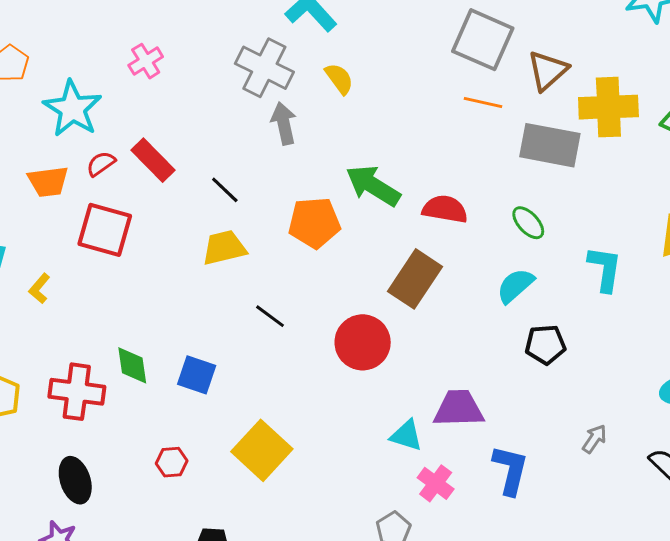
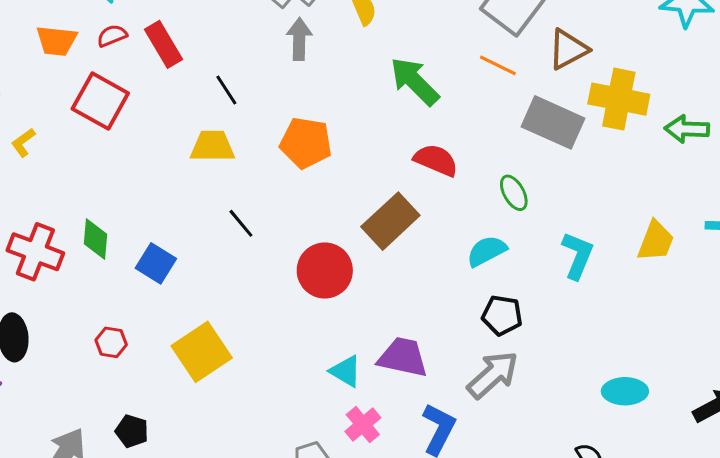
green arrow: (373, 186) -> (415, 81), moved
gray arrow: (594, 439) -> (493, 375), moved, size x1.8

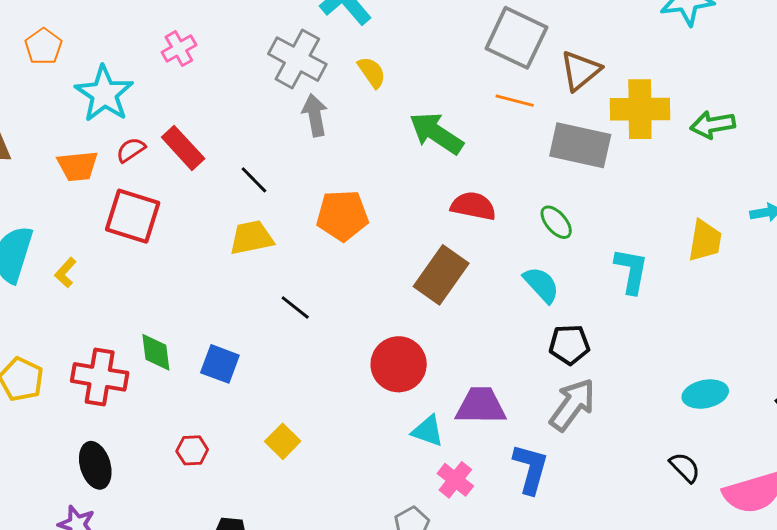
cyan semicircle: (487, 251) -> (541, 285), turned 87
red circle: (325, 270) -> (399, 364), moved
yellow square: (202, 352) -> (283, 441), size x0.6

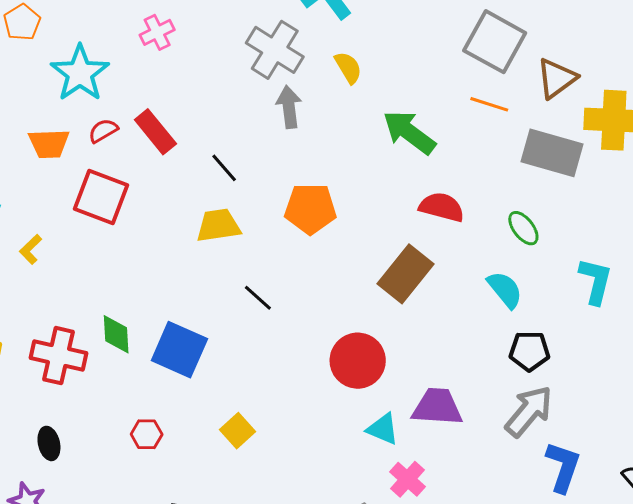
blue square: (220, 364) -> (179, 350), size x1.4
black ellipse: (95, 465) -> (49, 443), size x0.7
blue L-shape: (531, 469) -> (563, 467), moved

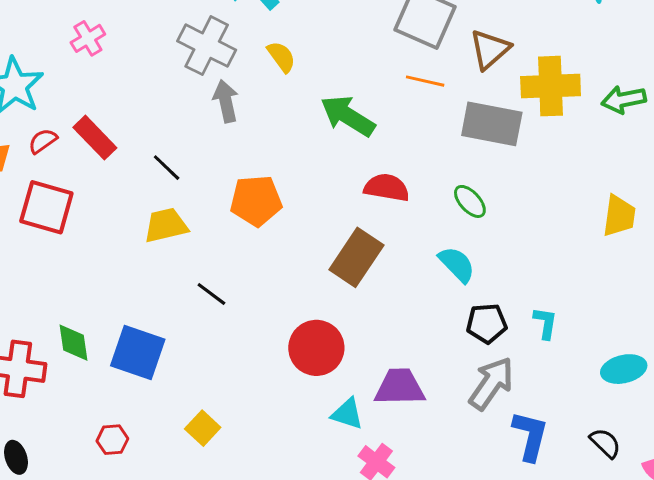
cyan L-shape: (595, 281) -> (545, 323), moved, size x0.7

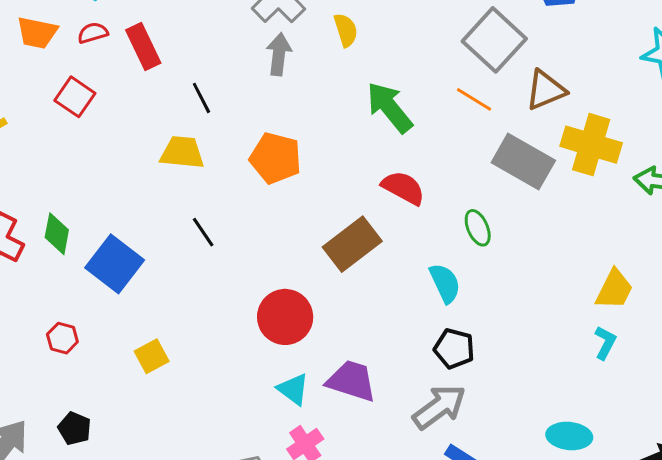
red square: (46, 207) -> (75, 97), size x0.7
cyan L-shape: (545, 323) -> (605, 343), moved

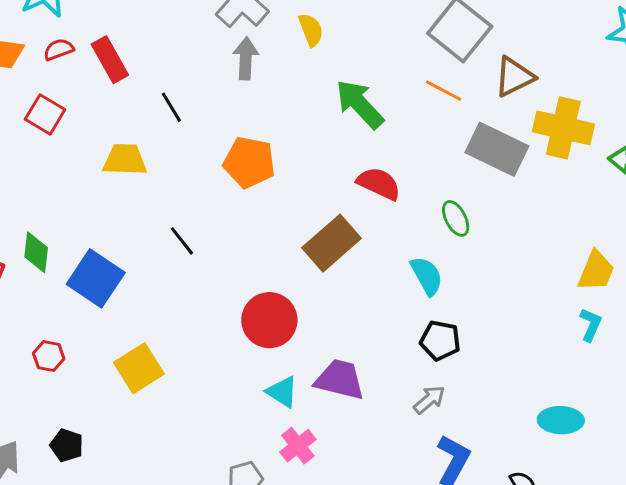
yellow trapezoid: (182, 152) -> (125, 160), moved
yellow square: (152, 356) -> (139, 368), size x1.4
gray arrow: (439, 407) -> (429, 400), size x0.6

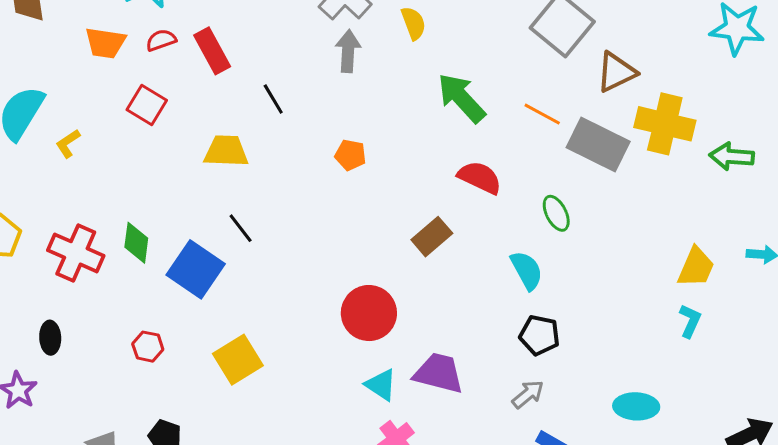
orange line: (443, 91) -> (542, 114), moved
orange pentagon: (249, 162) -> (350, 155), size x0.6
black line: (182, 241) -> (241, 228), moved
brown rectangle: (332, 243) -> (432, 237), size x0.7
cyan ellipse: (561, 420) -> (636, 406), moved

